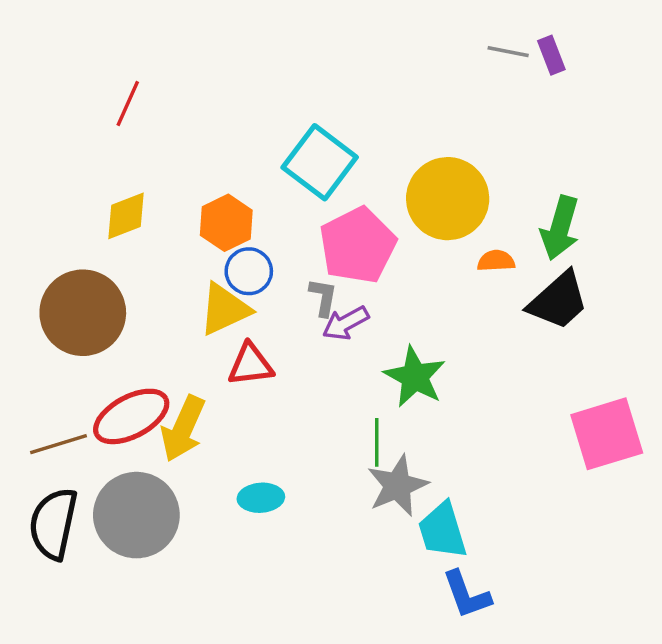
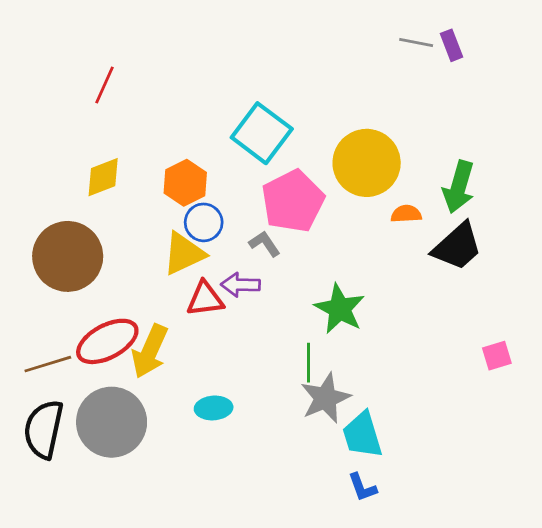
gray L-shape: (323, 297) -> (265, 244), turned -44
purple arrow: (346, 323) -> (240, 285), moved, turned 30
pink square: (607, 434) -> (497, 356), size x0.5
blue L-shape: (467, 595) -> (362, 487), moved, size x0.7

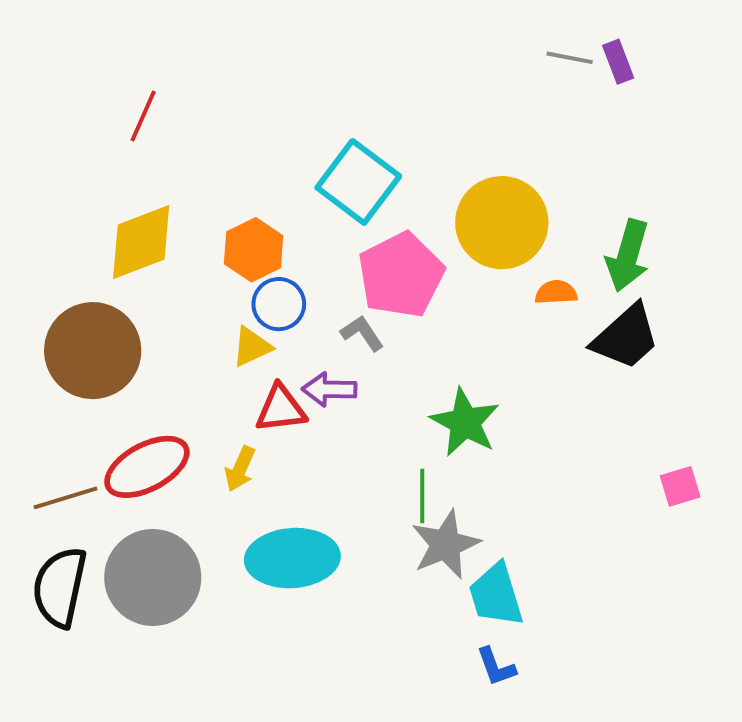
yellow diamond: (103, 177) -> (141, 242), size x1.4
yellow triangle: (184, 254) -> (252, 347), size x0.7
yellow arrow: (150, 351) -> (240, 469), moved, size x0.6
cyan ellipse: (214, 408) -> (292, 558), size x1.8

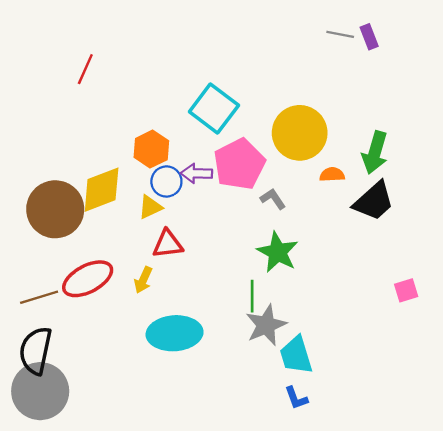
yellow diamond: (141, 242) -> (102, 190), moved
gray L-shape: (362, 333) -> (273, 199), moved
purple arrow: (329, 389) -> (197, 173), moved
gray circle: (153, 577) -> (40, 391), moved

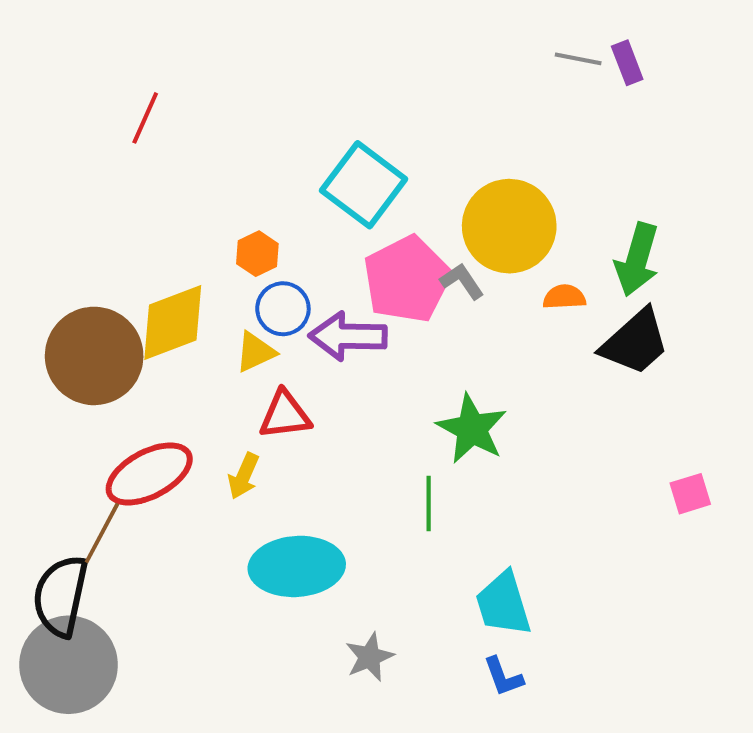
orange hexagon: (151, 149) -> (257, 254), size x0.7
purple arrow: (197, 173) -> (348, 336), moved, size x1.4
gray L-shape: (273, 199) -> (462, 281), moved
brown line: (39, 297) -> (102, 533), moved, turned -45
gray star: (266, 325) -> (370, 657), moved, size x0.7

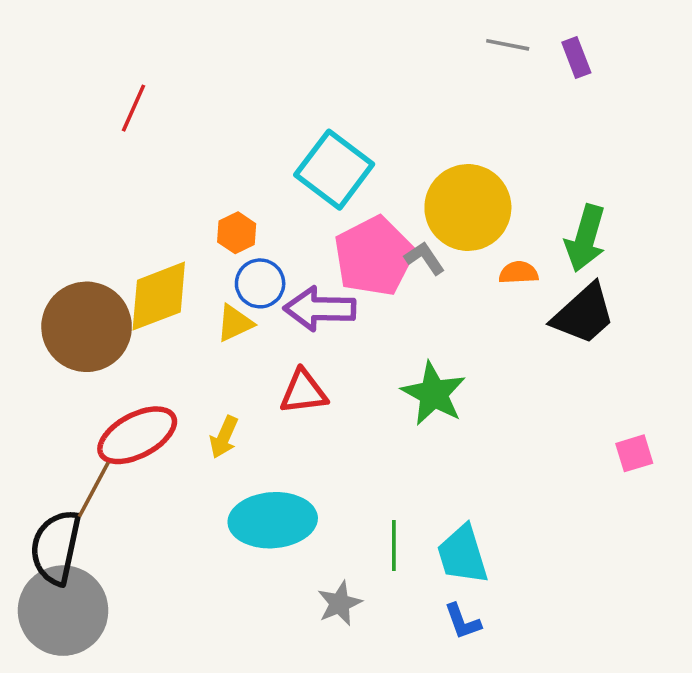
gray line: (578, 59) -> (508, 45), moved
red triangle: (285, 415) -> (303, 392), moved
green line: (429, 504) -> (394, 546), moved

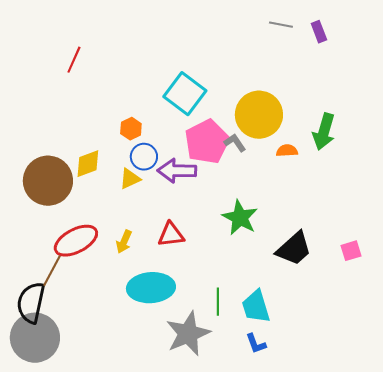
yellow diamond: (159, 296) -> (88, 164), size x0.7
black trapezoid: (584, 314) -> (294, 249), moved
red triangle: (303, 392) -> (171, 235), moved
gray star: (340, 603) -> (188, 334), size x1.8

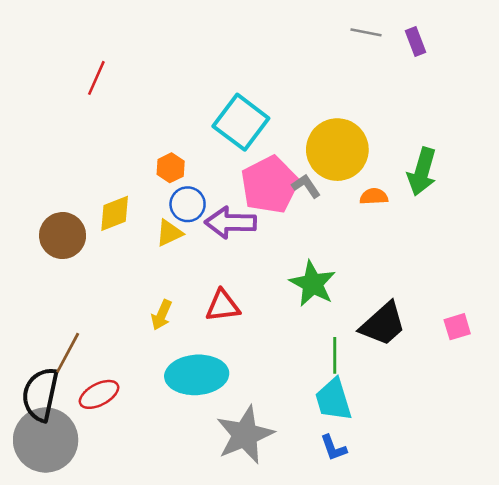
brown circle: (48, 181) -> (63, 236), size x0.7
red ellipse: (76, 241) -> (99, 394), moved, size x0.7
green line: (218, 302) -> (335, 355), moved

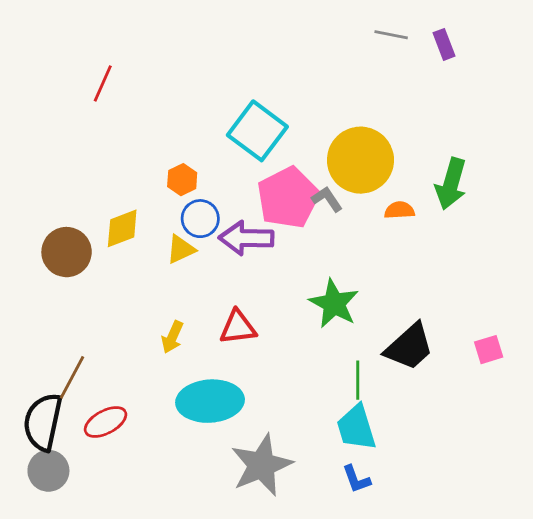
gray circle: (46, 440) -> (48, 471), size x0.6

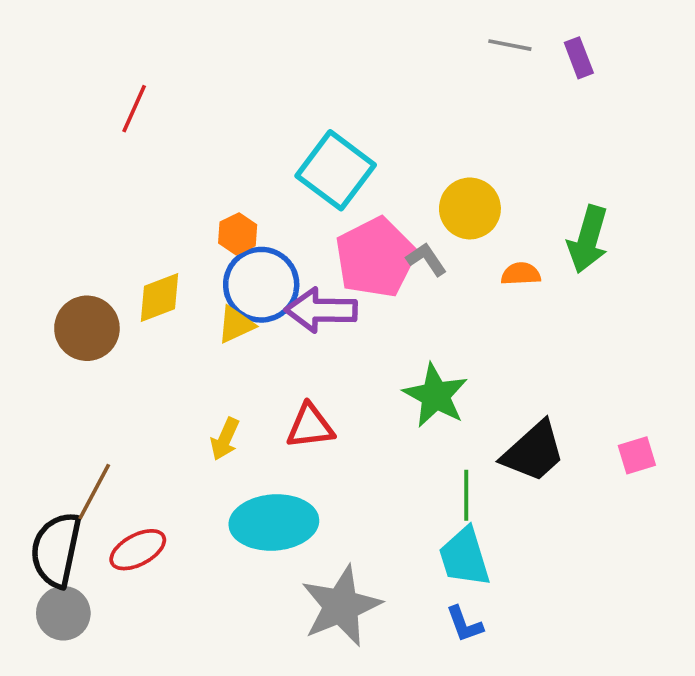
yellow circle: (360, 160) -> (470, 208), size x0.7
blue circle: (200, 219) -> (261, 285), size x1.5

